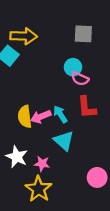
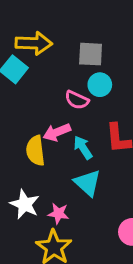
gray square: (83, 34) -> (91, 54), moved
pink semicircle: (80, 79) -> (77, 100), moved
pink arrow: (41, 117) -> (57, 132), moved

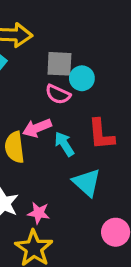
gray square: (91, 54) -> (59, 64), moved
cyan triangle: (88, 183) -> (87, 182), moved

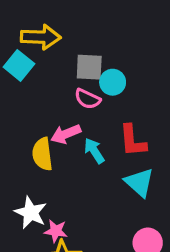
cyan triangle: (87, 182) -> (139, 182), moved
pink star: (39, 213) -> (56, 231), moved

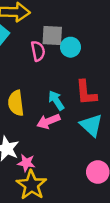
pink semicircle: (88, 99) -> (38, 51), moved, turned -126
pink arrow: (66, 134) -> (48, 121), moved

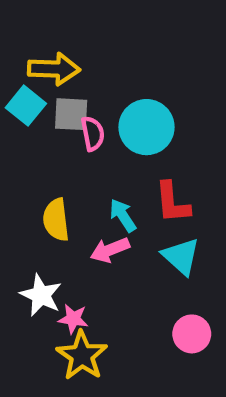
gray square: (52, 35) -> (71, 114), moved
cyan circle: (70, 47) -> (147, 127), size x1.6

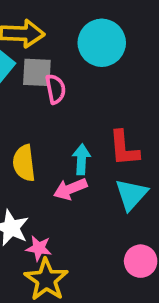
cyan circle: (147, 127) -> (102, 43), moved
cyan arrow: (123, 215) -> (81, 159), turned 36
cyan triangle: (181, 256) -> (131, 195), turned 30

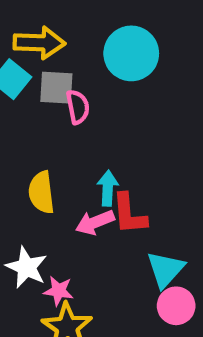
red L-shape: (124, 148) -> (129, 214), moved
cyan triangle: (131, 195) -> (165, 269), moved

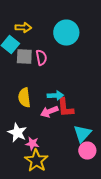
yellow arrow: (39, 43) -> (23, 28), size x0.7
gray square: (56, 88) -> (24, 57), moved
cyan arrow: (108, 188) -> (55, 96), turned 84

